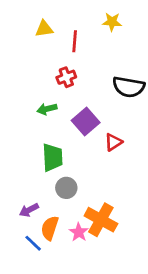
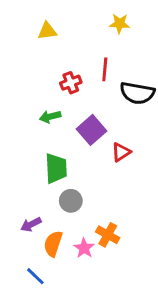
red line: (75, 41) -> (105, 69), moved
orange cross: (101, 220) -> (108, 235), size x0.7
blue line: (33, 243) -> (35, 276), moved

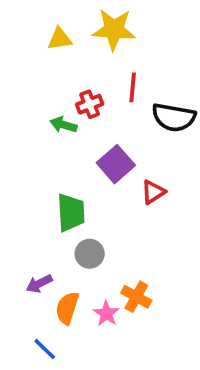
yellow star: (120, 24) -> (114, 29), moved, size x1.6
green arrow: (50, 117) -> (63, 125), moved, turned 30

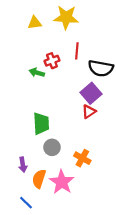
purple square: (116, 164) -> (91, 93), moved
purple arrow: (39, 284) -> (23, 165), turned -72
orange cross: (136, 297) -> (82, 158), moved
pink star: (106, 314) -> (62, 182), size x1.6

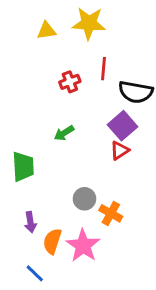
green arrow: (37, 73) -> (64, 133), moved, turned -48
green trapezoid: (41, 124) -> (23, 167), moved
gray circle: (52, 147) -> (84, 199), moved

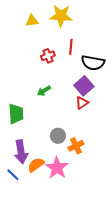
orange cross: (111, 213) -> (76, 146), turned 35
purple arrow: (30, 222) -> (21, 152), size x1.6
orange semicircle: (52, 241) -> (36, 165), turned 36
blue line: (35, 273) -> (13, 175), moved

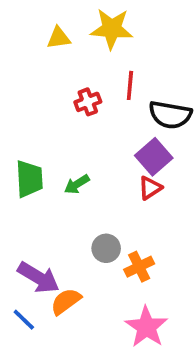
green arrow: (44, 91) -> (77, 184), moved
green trapezoid: (16, 114) -> (29, 179), moved
purple arrow: (21, 152) -> (38, 278), turned -50
pink star: (57, 168) -> (146, 327), moved

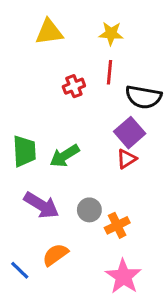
yellow star: (112, 29) -> (111, 34), moved, size x0.7
yellow triangle: (59, 38) -> (49, 32), size x1.4
green arrow: (77, 184) -> (65, 156), size x1.4
purple arrow: (38, 278) -> (41, 205), moved

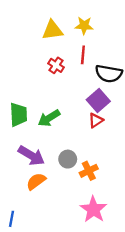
yellow triangle: (49, 32) -> (52, 30), moved
red cross: (74, 86) -> (56, 65), turned -35
orange semicircle: (55, 255) -> (36, 181), moved
blue line: (20, 270) -> (11, 219), moved, turned 56

